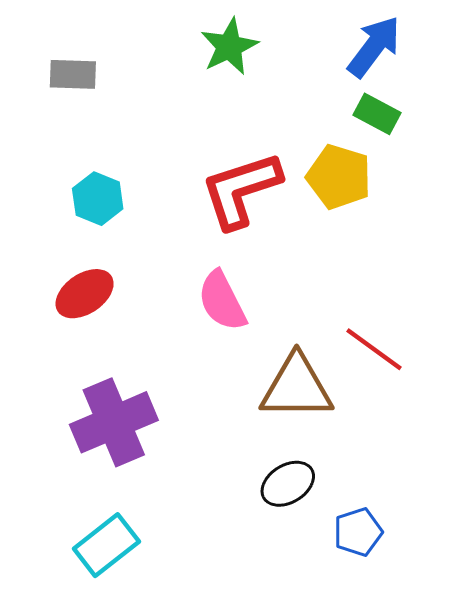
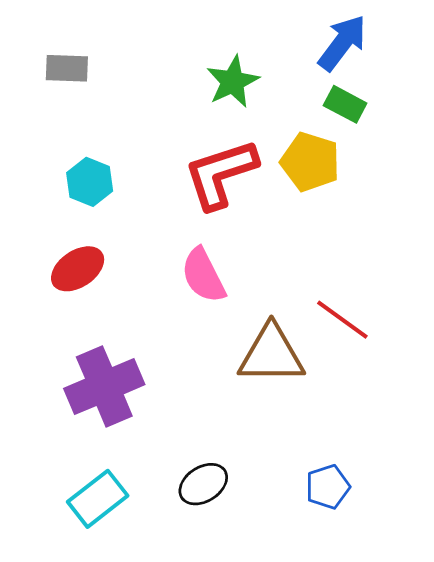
green star: (229, 47) -> (233, 82), moved
black ellipse: (288, 484) -> (203, 484), moved

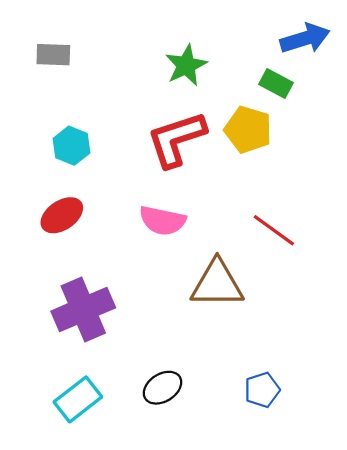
blue arrow: (342, 43) -> (305, 39), moved, turned 36
pink semicircle: (203, 276) -> (163, 221), turned -51
red line: (342, 320) -> (274, 230), moved

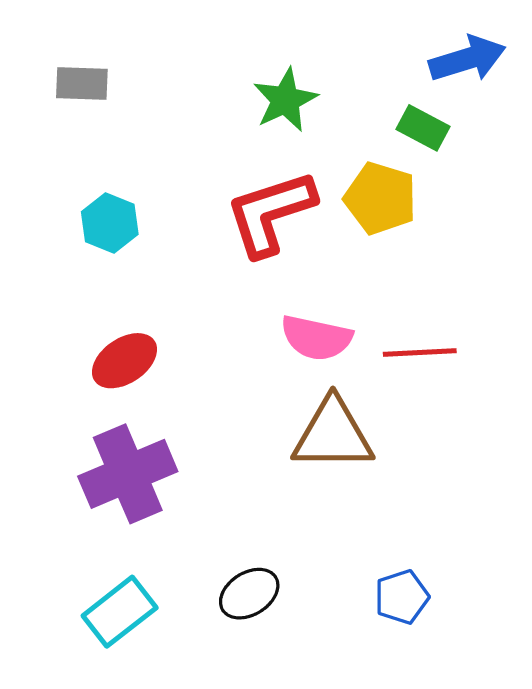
red ellipse: (62, 215) -> (125, 361), moved
pink semicircle: (163, 221) -> (316, 338), moved
red line: (274, 230) -> (420, 353), turned -39

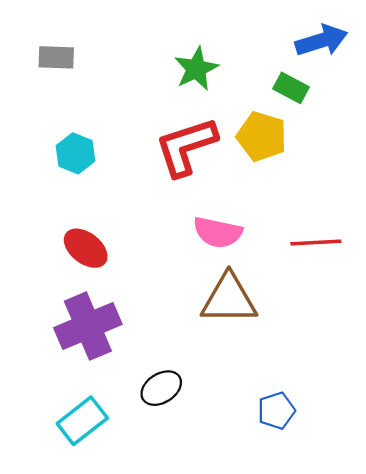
red line: (420, 353) -> (316, 243), moved
red ellipse: (125, 361) -> (86, 248), turned 72
black ellipse: (249, 594) -> (161, 388), moved

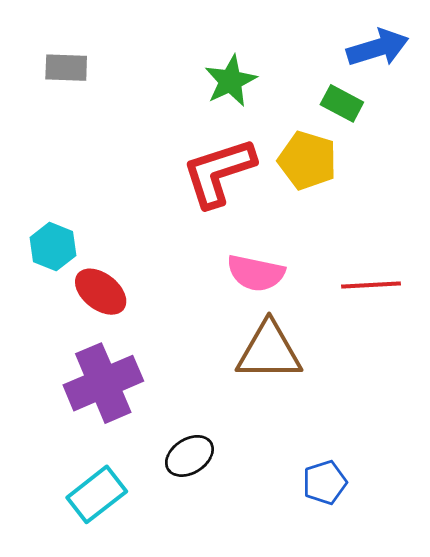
cyan hexagon: (75, 153) -> (53, 247), moved

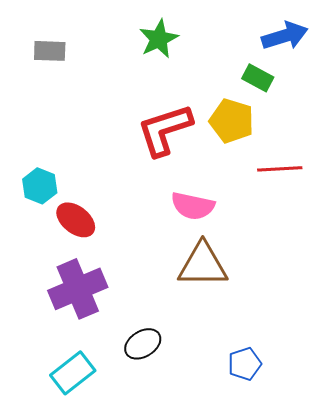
green star: (231, 81) -> (159, 39), moved
red line: (371, 285) -> (280, 169), moved

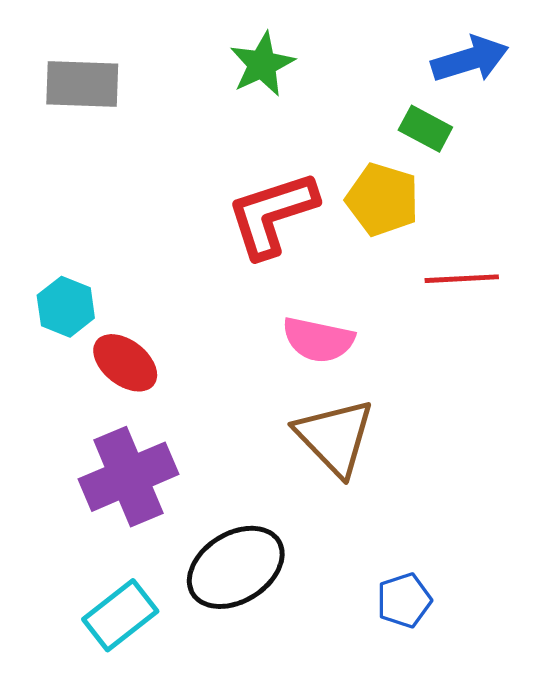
gray rectangle: (50, 51) -> (82, 84), size x1.4
brown triangle: (203, 265) -> (335, 437), turned 46
black ellipse: (143, 344) -> (236, 567), size x1.6

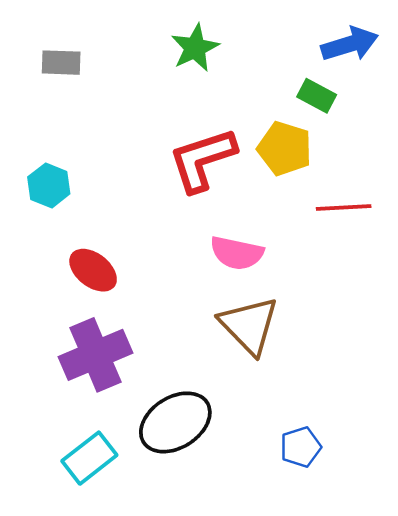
gray rectangle: (82, 84) -> (61, 63), size x0.7
cyan hexagon: (66, 307) -> (49, 185), moved

